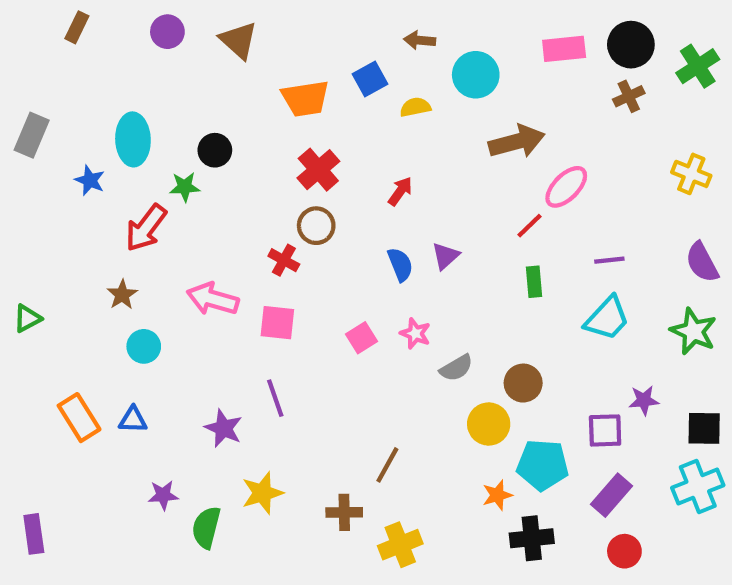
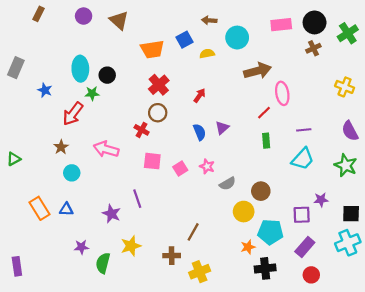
cyan ellipse: (133, 139) -> (80, 69), moved
pink ellipse: (566, 187) -> (282, 93), turned -55
pink square: (277, 323) -> (152, 161), moved

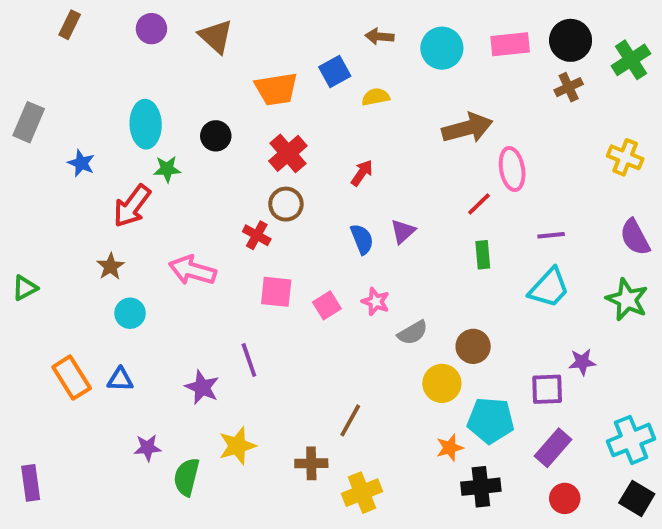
cyan circle: (237, 38) -> (442, 48), moved
black circle: (107, 75) -> (216, 136), moved
black square: (351, 214) -> (637, 498), moved, turned 30

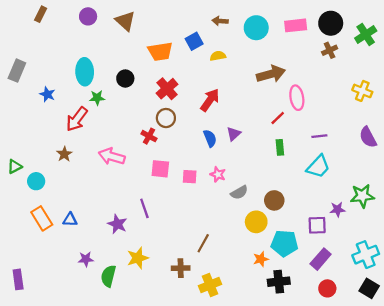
red arrow: (362, 173) -> (210, 100), size x1.5
green star: (627, 300) -> (362, 196), moved, turned -30
pink square: (327, 305) -> (190, 177), turned 35
cyan circle: (130, 313) -> (36, 181), moved

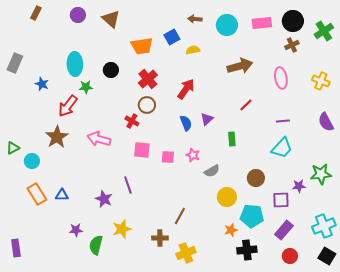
pink ellipse: (297, 98) -> (281, 78), moved
green rectangle: (280, 147) -> (232, 139), moved
brown star: (64, 154) -> (57, 137), size x1.6
brown circle: (274, 200) -> (256, 178), moved

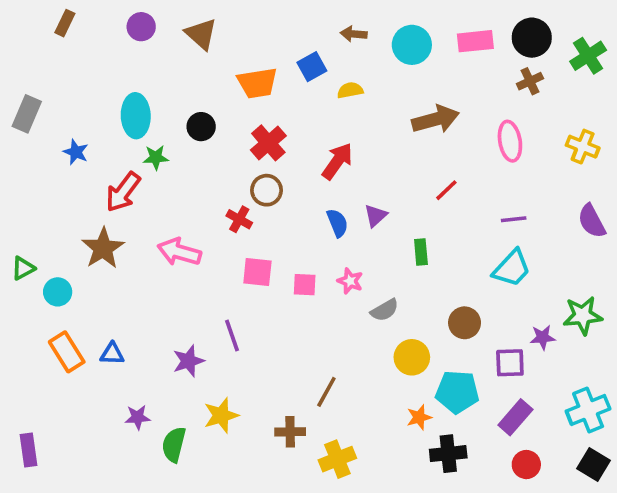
purple star: (104, 199) -> (188, 361), turned 30

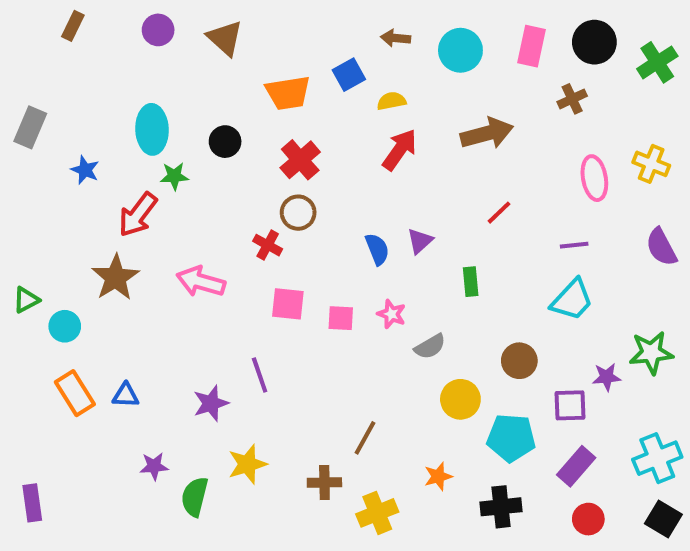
pink rectangle: (475, 41) -> (531, 46), turned -72
brown cross: (530, 81) -> (572, 99), moved
pink ellipse: (510, 141) -> (594, 178), moved
red arrow: (337, 161) -> (400, 150), moved
orange star: (419, 417) -> (438, 476), moved

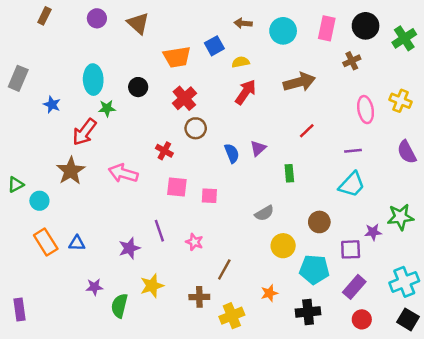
brown circle: (298, 213) -> (196, 128), moved
pink star: (391, 314) -> (194, 242), moved

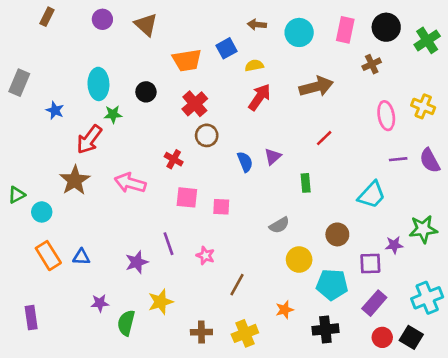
purple line: (353, 151) -> (398, 159), moved
brown cross: (199, 297) -> (201, 332), moved
purple rectangle: (19, 309) -> (31, 318), moved
black square: (408, 319) -> (411, 337), moved

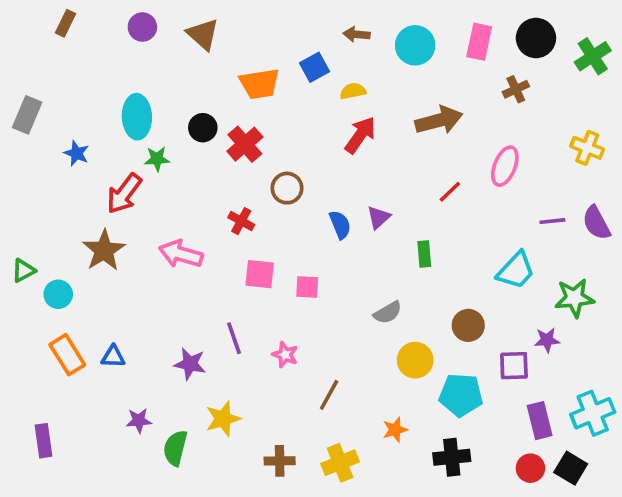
red cross: (195, 104) -> (245, 144), moved
pink ellipse: (386, 116) -> (505, 166), moved, turned 32
green star: (423, 229) -> (574, 298), moved
purple star: (137, 262) -> (190, 364), turned 30
purple rectangle: (374, 303) -> (540, 421), moved, turned -55

